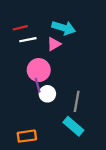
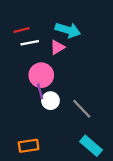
gray line: (77, 101) -> (82, 109), turned -54
cyan rectangle: (73, 126) -> (91, 146), moved

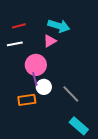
white line: (30, 43) -> (15, 44), moved
orange rectangle: (29, 146) -> (27, 100), moved

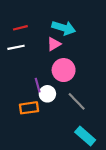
pink circle: (36, 65) -> (64, 70), moved

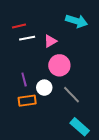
cyan arrow: (64, 28) -> (77, 21), moved
white line: (16, 47) -> (27, 38), moved
purple line: (38, 85) -> (24, 79), moved

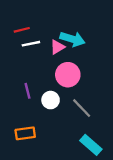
cyan arrow: (77, 21) -> (72, 39), moved
orange rectangle: (27, 101) -> (25, 133), moved

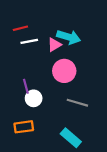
white circle: (51, 100) -> (34, 98), moved
gray line: (82, 108) -> (77, 103), turned -30
cyan rectangle: (91, 145) -> (71, 138), moved

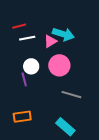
white circle: (34, 98) -> (31, 66), moved

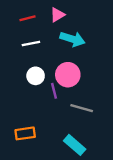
red line: (19, 26) -> (27, 18), moved
pink triangle: (50, 41) -> (57, 15), moved
purple line: (24, 79) -> (54, 91), moved

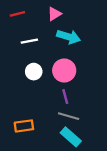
red line: (27, 18) -> (17, 14), moved
purple line: (54, 91) -> (65, 97), moved
gray line: (82, 108) -> (69, 116), moved

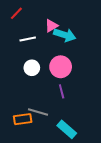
red line: (17, 14) -> (16, 13), turned -32
pink triangle: (54, 14) -> (51, 26), moved
gray line: (69, 116) -> (38, 112), moved

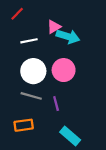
white circle: (32, 68) -> (33, 71), size x1.5
purple line: (62, 91) -> (56, 104), moved
gray line: (38, 112) -> (31, 96), moved

